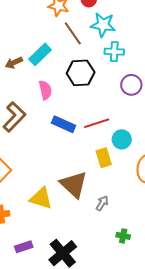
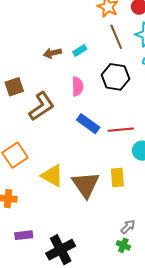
cyan rectangle: (40, 54) -> (80, 51), size x0.6
yellow rectangle: (104, 158) -> (117, 177), moved
yellow triangle: (41, 198) -> (52, 176), moved
gray arrow: (102, 203) -> (128, 227), moved

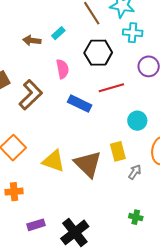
brown arrow: (52, 53) -> (32, 40), turned 30
red line: (121, 130) -> (111, 88), moved
gray arrow: (128, 227) -> (135, 172), moved

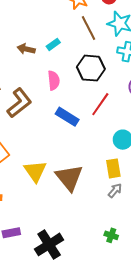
red line: (111, 88) -> (100, 104), turned -45
yellow rectangle: (118, 151) -> (113, 168), moved
yellow triangle: (53, 161) -> (35, 171), turned 30

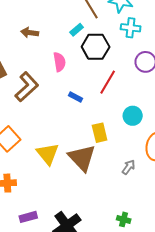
cyan rectangle: (53, 44) -> (77, 30), moved
blue rectangle: (67, 117) -> (75, 97), size x0.6
yellow rectangle: (113, 168) -> (100, 133), moved
green cross: (111, 235) -> (124, 219), moved

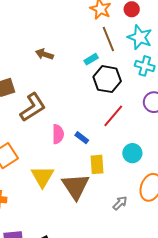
pink semicircle: (59, 62) -> (58, 134), moved
blue rectangle: (75, 97) -> (82, 138), moved

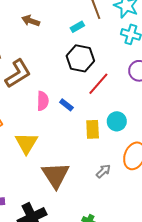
black hexagon: (107, 79) -> (80, 58), moved
yellow rectangle: (97, 164) -> (93, 129), moved
brown triangle: (76, 186) -> (56, 175), moved

